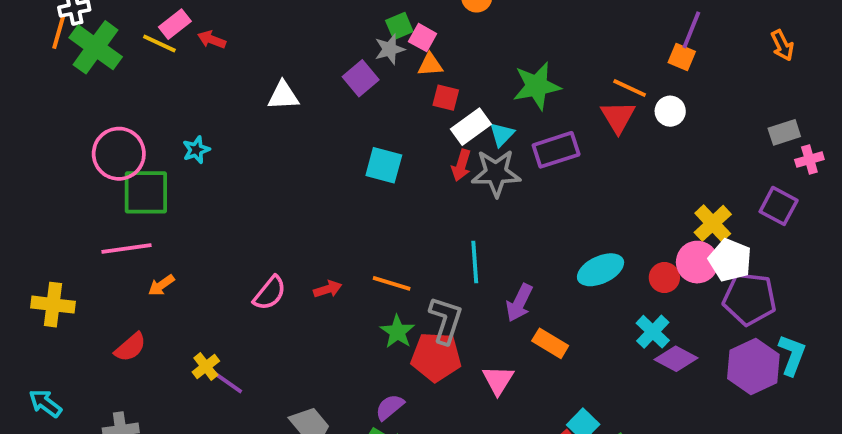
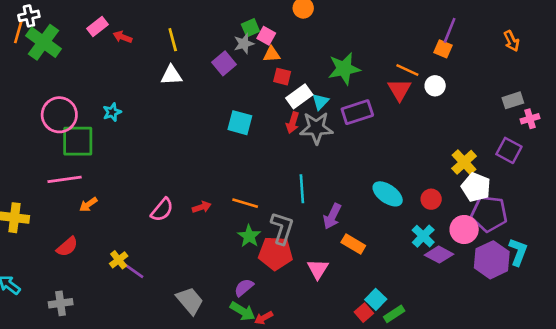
yellow line: (159, 43) -> (173, 40), moved, turned 50
pink circle: (697, 262) -> (464, 230), moved
cyan ellipse: (601, 270) -> (388, 194), turned 60

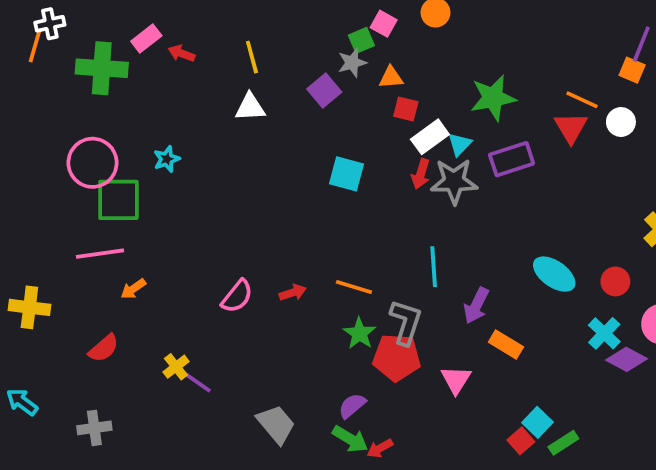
pink square: (266, 36) -> (384, 24), moved
green cross: (43, 42) -> (102, 68), moved, turned -32

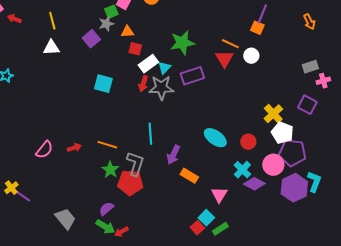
pink triangle: (456, 380) -> (219, 195), moved

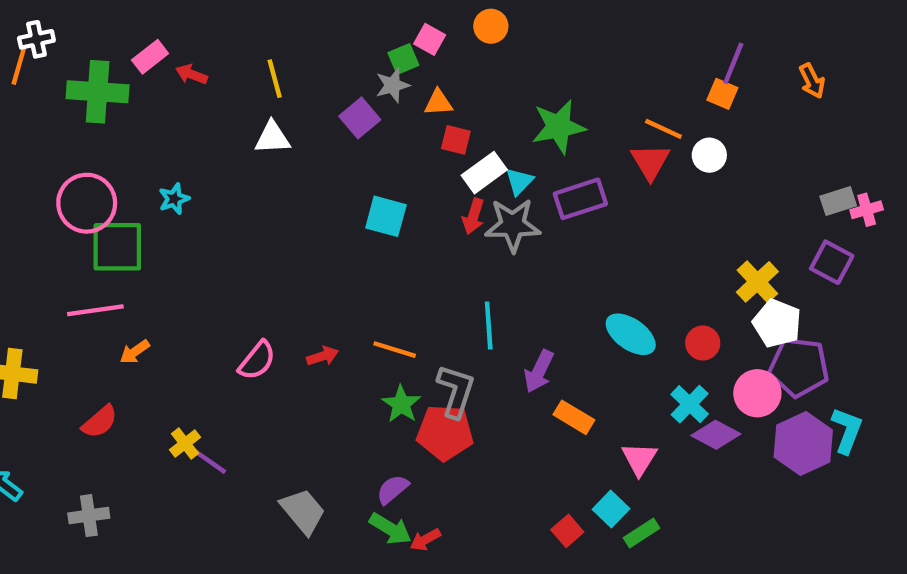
orange arrow: (309, 22) -> (812, 81), moved
gray rectangle: (310, 67) -> (838, 201), moved
red square: (197, 228) -> (567, 531), moved

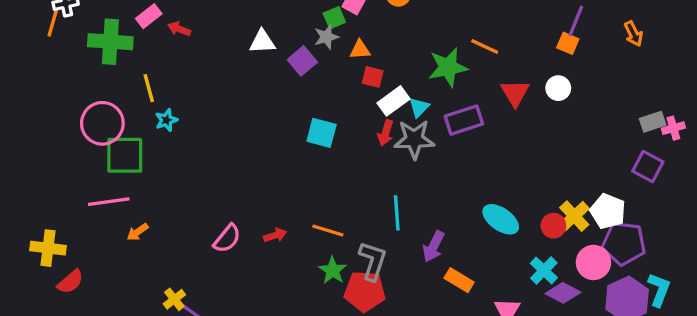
yellow line: (275, 79) -> (149, 88), moved
orange line: (663, 129) -> (485, 47), moved
white triangle: (272, 138) -> (262, 42), moved
yellow cross: (757, 282) -> (574, 216), moved
red semicircle: (100, 422) -> (70, 282), moved

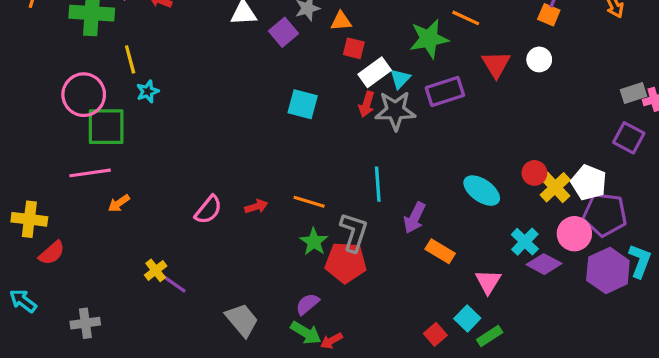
red circle: (553, 226) -> (534, 173), moved

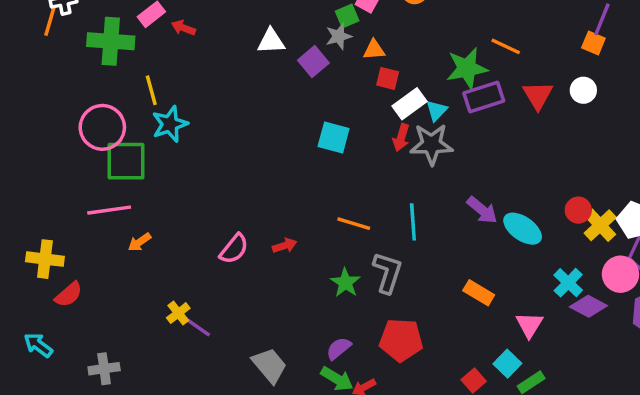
cyan star: (148, 91) -> (170, 124), size x1.5
purple rectangle: (445, 91) -> (484, 97), moved
orange line: (309, 202) -> (354, 224), moved
purple arrow: (415, 218) -> (482, 210), moved, turned -76
red pentagon: (346, 262) -> (401, 340), moved

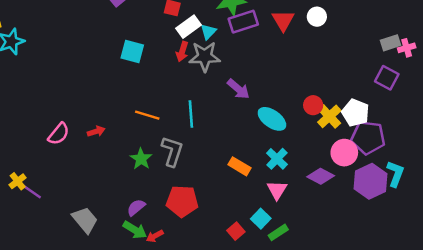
purple arrow: (482, 210) -> (238, 89), moved
cyan cross: (568, 283) -> (277, 159), moved

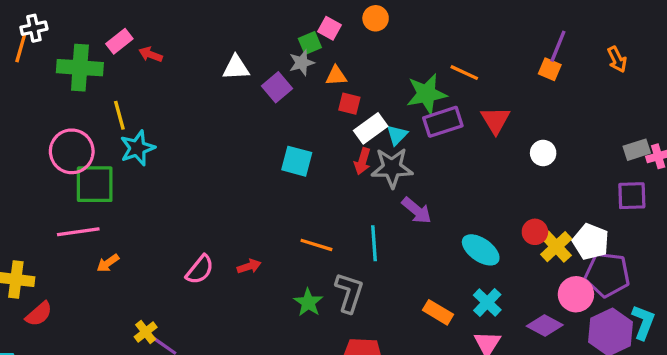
white circle: (317, 17) -> (543, 153), moved
purple square: (387, 78) -> (632, 196), turned -30
purple arrow: (238, 89) -> (417, 210), moved

